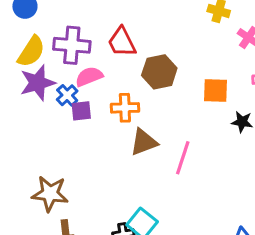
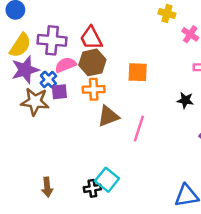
brown hexagon: (159, 72) -> (92, 62), moved
orange square: (216, 91) -> (138, 72), moved
brown star: (50, 194) -> (35, 102), moved

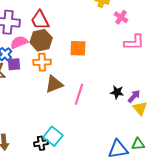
black star: (185, 100) -> (117, 92), moved

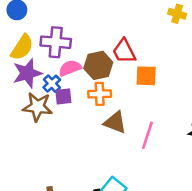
red trapezoid: (40, 20) -> (124, 51), moved
brown triangle: (54, 84) -> (115, 122), turned 42

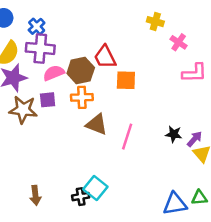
blue cross: (52, 84) -> (37, 26), moved

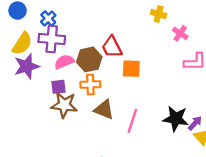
brown star: (23, 110) -> (64, 105), moved
black star: (174, 134) -> (176, 119), size x1.6

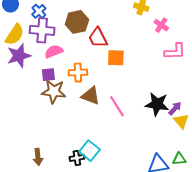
brown hexagon: (89, 59) -> (77, 22), moved
pink line: (132, 121) -> (117, 106), turned -50

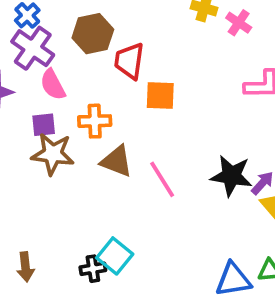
pink cross: (161, 25) -> (239, 23), moved
purple cross: (42, 30) -> (33, 48), turned 30
red trapezoid: (98, 38) -> (129, 61), turned 35
pink semicircle: (54, 51) -> (53, 85), turned -96

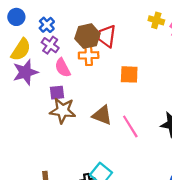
purple cross: (33, 48) -> (50, 45), size x0.7
red trapezoid: (129, 61) -> (107, 36), moved
orange cross: (95, 121) -> (89, 55), moved

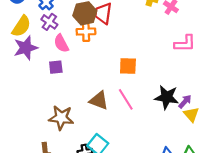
orange square: (129, 74) -> (128, 66), moved
brown star: (63, 111) -> (61, 118), moved
brown triangle: (102, 115) -> (99, 100), moved

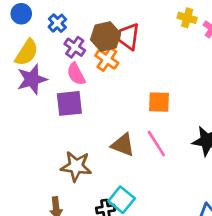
purple cross: (49, 22) -> (75, 47), moved
orange cross: (86, 32) -> (107, 59), turned 36
purple square: (56, 67) -> (69, 103), size x1.5

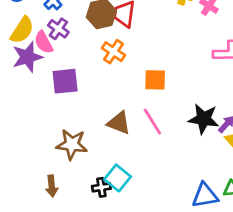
purple cross: (75, 47) -> (58, 29), moved
orange cross: (107, 59) -> (113, 52), moved
pink semicircle: (76, 74) -> (44, 42), moved

